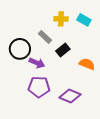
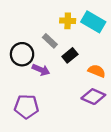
cyan rectangle: (84, 20) -> (93, 22), size x1.5
purple pentagon: (39, 87) -> (26, 107), moved
purple diamond: (70, 96) -> (93, 97), moved

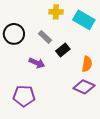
yellow cross: (68, 21) -> (56, 12), moved
black circle: (22, 54) -> (14, 34), moved
orange semicircle: (97, 71) -> (87, 64), turned 77

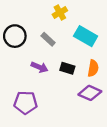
yellow cross: (56, 12) -> (60, 12), turned -32
cyan rectangle: (84, 20) -> (86, 36), moved
black rectangle: (63, 50) -> (67, 68), moved, turned 56

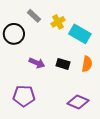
yellow cross: (60, 12) -> (58, 22), moved
gray rectangle: (48, 39) -> (34, 16), moved
purple diamond: (90, 93) -> (78, 102), moved

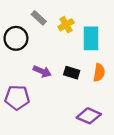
cyan rectangle: (80, 34) -> (91, 38), turned 60
purple pentagon: (24, 96) -> (17, 98), moved

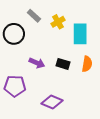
purple diamond: (89, 116) -> (52, 102), moved

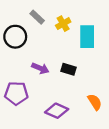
orange semicircle: (87, 64) -> (95, 102), moved, turned -42

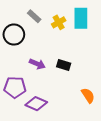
cyan rectangle: (87, 37) -> (81, 18), moved
purple diamond: (57, 111) -> (36, 104), moved

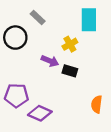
yellow cross: (59, 22) -> (70, 44), moved
purple arrow: (37, 64) -> (50, 61), moved
orange semicircle: (88, 95) -> (97, 104), turned -140

